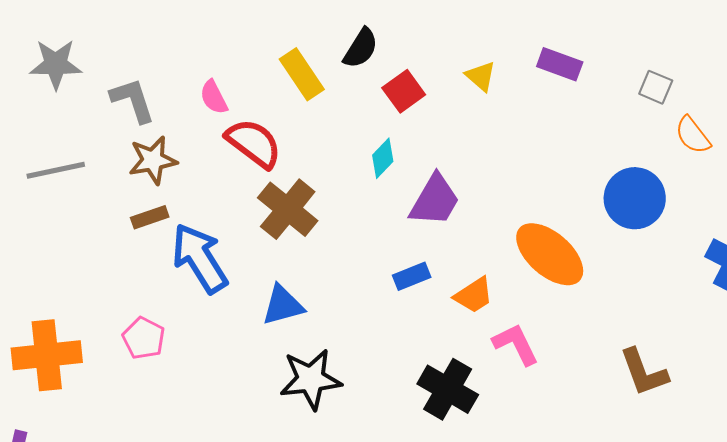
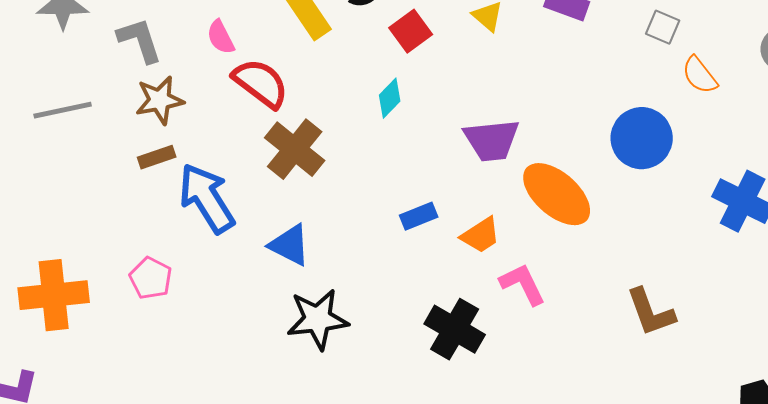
purple trapezoid: (435, 200) -> (492, 140), moved, turned 54
blue triangle: (283, 305) -> (290, 245), turned 42

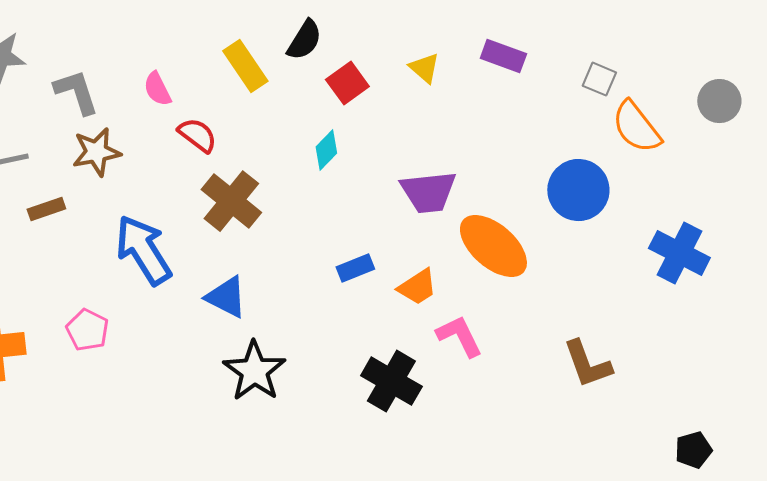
orange semicircle: (700, 75) -> (636, 127), size x1.4
red semicircle: (261, 83) -> (197, 135), size x0.7
brown rectangle: (157, 157) -> (46, 209), moved
black star: (318, 319) -> (254, 371), turned -30

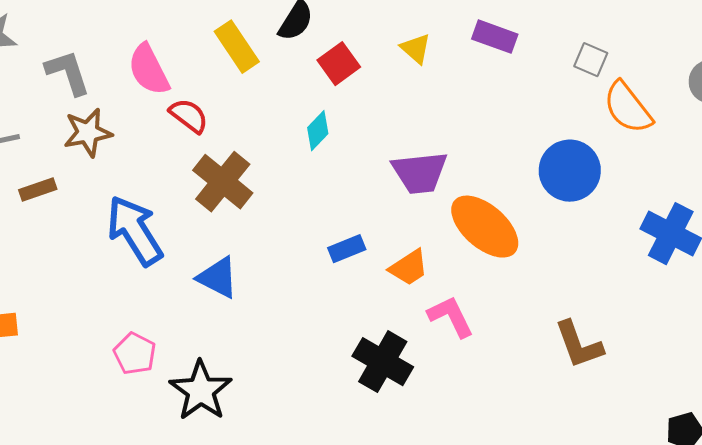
pink semicircle: (157, 89) -> (149, 70), size x1.5
pink pentagon: (87, 330) -> (135, 354), moved
black star: (254, 371) -> (201, 391), moved

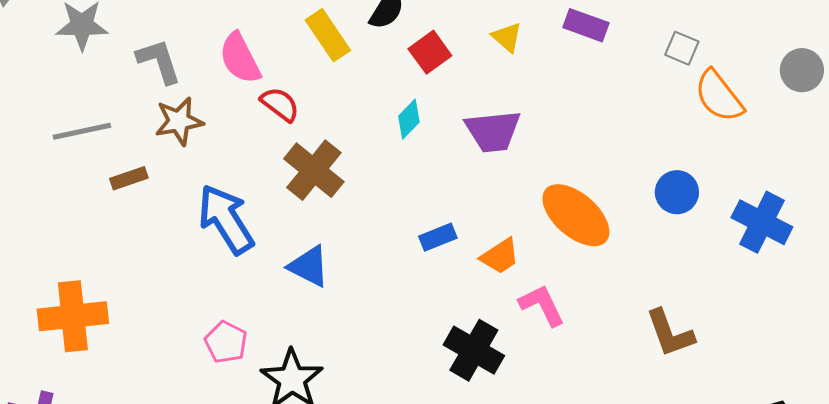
blue circle: (570, 171) -> (677, 192), moved, size x0.7
purple trapezoid: (420, 173) -> (493, 131), moved

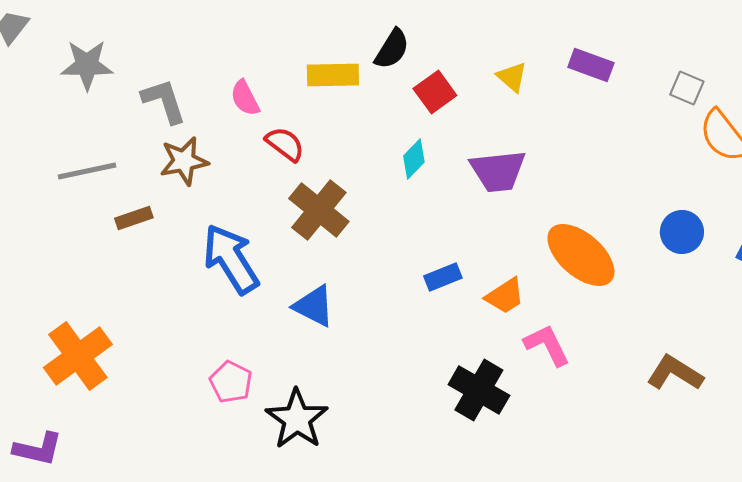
yellow rectangle: (328, 35) -> (333, 75), turned -57
pink semicircle: (240, 58) -> (245, 98), size x0.7
orange cross: (73, 316) -> (78, 356), turned -30
brown L-shape: (670, 333) -> (675, 373), turned 142

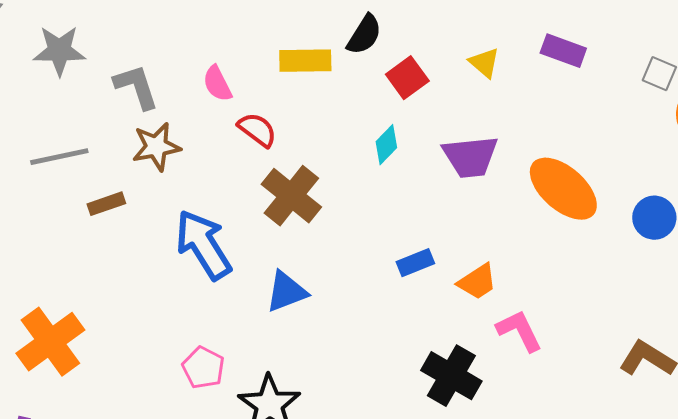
orange ellipse: (581, 255) -> (563, 189), moved
blue triangle: (314, 306) -> (286, 292), turned -48

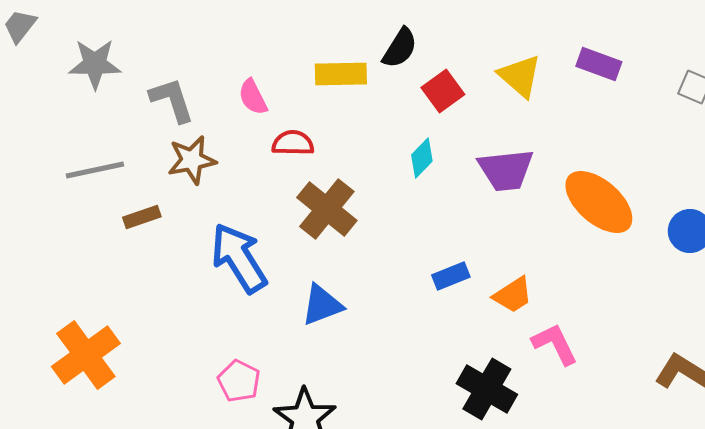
yellow triangle: (484, 63) -> (520, 76), size x1.4
red semicircle: (257, 130) -> (293, 143), turned -36

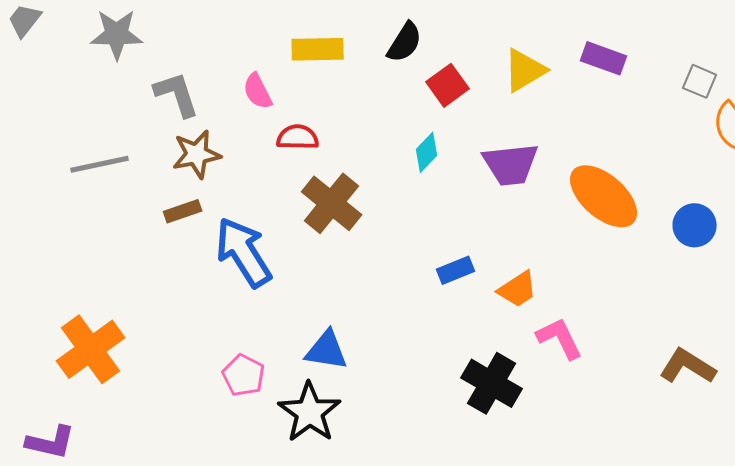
gray star: (95, 64) -> (117, 34), moved
yellow rectangle: (341, 74) -> (318, 49), moved
yellow triangle: (520, 76) -> (525, 70), turned 48
brown rectangle: (142, 217) -> (183, 211), moved
blue triangle: (322, 305) -> (327, 350), moved, turned 30

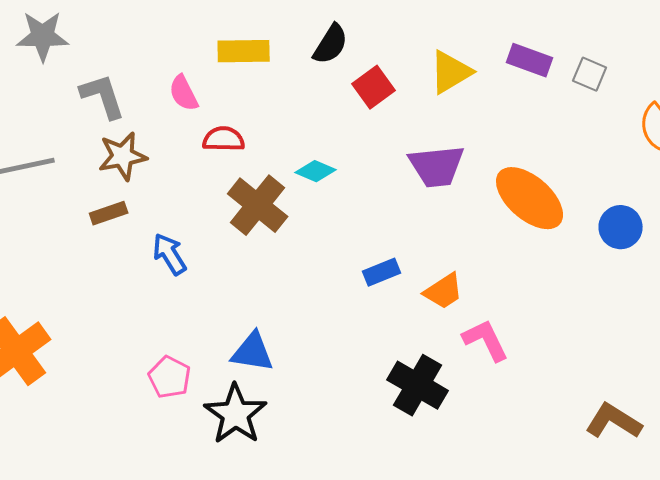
gray square: (700, 81) -> (590, 74), moved
cyan diamond: (427, 152) -> (316, 171), moved, turned 69
blue arrow: (244, 252) -> (170, 254), size x0.6
brown L-shape: (688, 366) -> (614, 421), moved

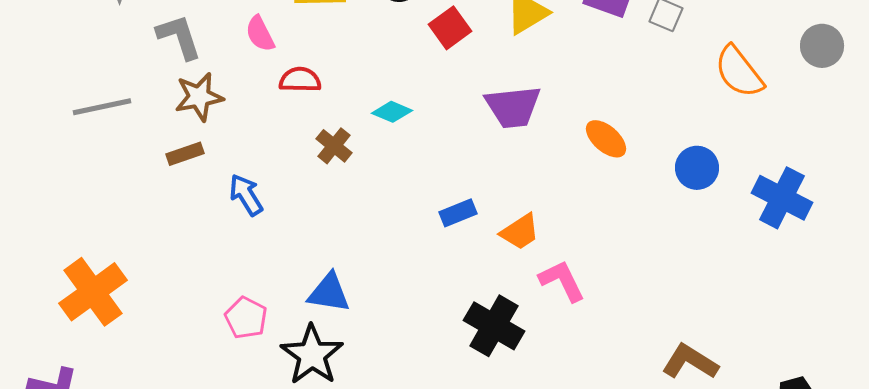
orange ellipse: (530, 198) -> (606, 139), size x0.6
brown cross: (258, 205) -> (334, 146), size x0.6

